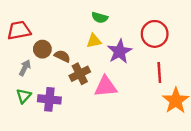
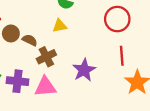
purple star: (120, 51) -> (84, 70), moved
pink triangle: (106, 87) -> (45, 87), moved

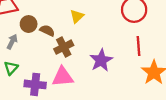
yellow triangle: (60, 26) -> (77, 16), turned -32
purple cross: (18, 81) -> (35, 84), moved

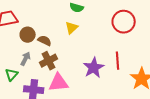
gray arrow: (12, 42) -> (26, 59), moved
red line: (138, 46) -> (118, 61), moved
brown cross: (64, 47) -> (49, 61), moved

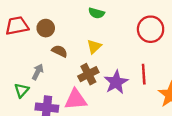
yellow triangle: (72, 28) -> (94, 47), moved
brown circle: (28, 35) -> (46, 28), moved
brown cross: (49, 61) -> (88, 74), moved

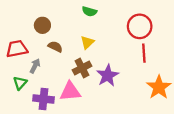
red trapezoid: (17, 26) -> (17, 49), moved
red line: (144, 74) -> (144, 53), moved

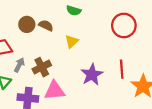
brown semicircle: (55, 47) -> (46, 25), moved
red line: (144, 53) -> (122, 69), moved
brown cross: (82, 68) -> (42, 67), moved

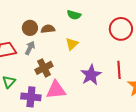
brown semicircle: (46, 25) -> (48, 29), turned -32
gray arrow: (19, 65) -> (30, 48), moved

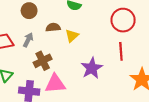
brown circle: (30, 28) -> (29, 11), moved
brown semicircle: (48, 29) -> (53, 27), moved
red line: (119, 70) -> (121, 51), moved

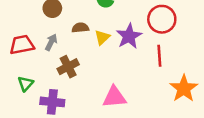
purple star: (92, 68) -> (129, 36), moved
pink triangle: (55, 84) -> (114, 97), moved

